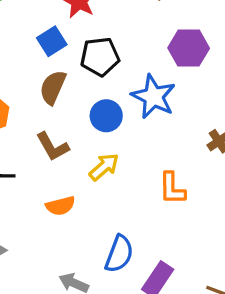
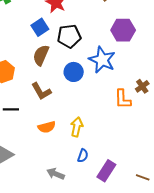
yellow arrow: (104, 167) -> (77, 127), moved, turned -36
orange L-shape: (172, 188) -> (123, 99), moved
blue semicircle: (119, 254) -> (83, 156), size x0.6

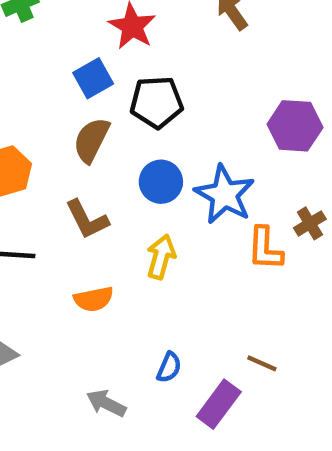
purple hexagon: (123, 30) -> (295, 126), moved
blue star: (102, 60) -> (225, 195), moved
yellow arrow: (77, 127) -> (161, 257), moved
brown line: (143, 177) -> (262, 363), moved

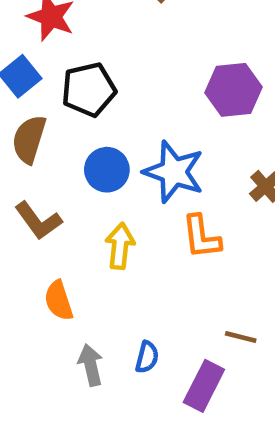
orange L-shape: (265, 249) -> (201, 237), moved
orange semicircle: (94, 299) -> (59, 301), turned 93
gray arrow: (106, 403) -> (91, 365), moved, turned 60

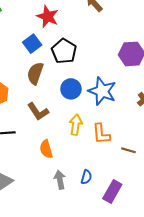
black pentagon: (89, 90) -> (64, 51), turned -30
orange L-shape: (201, 237) -> (101, 134), moved
brown line: (241, 337) -> (128, 150), moved

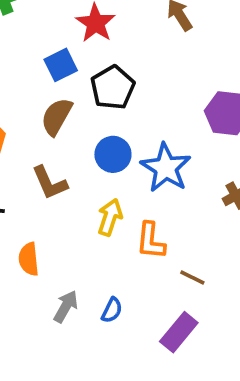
orange semicircle: (46, 149) -> (29, 259), moved
gray arrow: (60, 180) -> (66, 306), turned 30
purple rectangle: (112, 191) -> (179, 332), moved

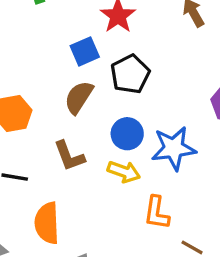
blue star: (166, 168) -> (174, 148), turned 30
yellow arrow: (110, 217) -> (124, 172), moved, turned 88
orange semicircle: (29, 259) -> (47, 223), size x1.4

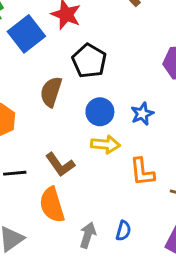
blue square: (85, 51) -> (26, 34), moved, size x1.4
blue star: (174, 148) -> (142, 114), size x0.6
brown L-shape: (69, 156) -> (60, 165), moved

